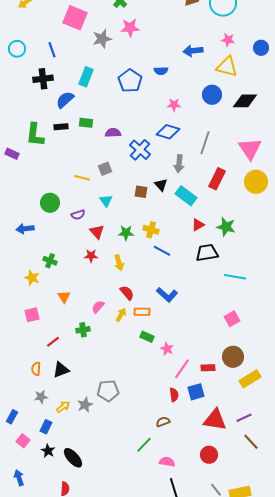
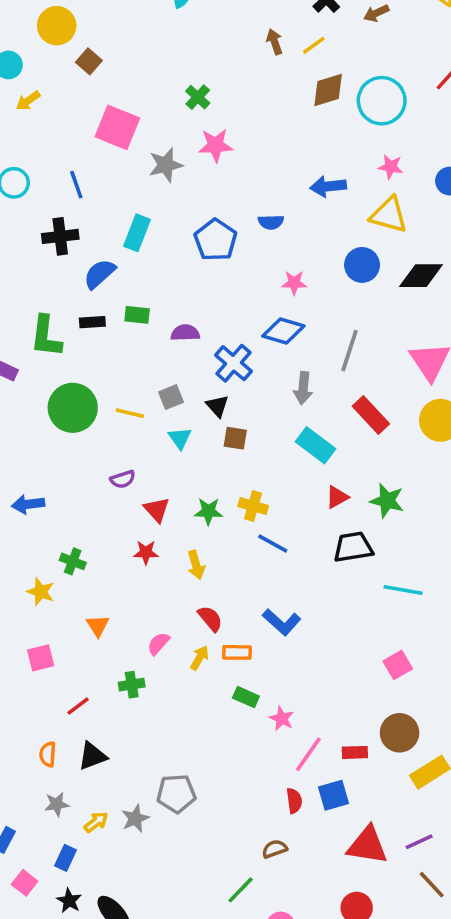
red rectangle: (217, 179) -> (371, 415), turned -70
black triangle: (161, 185) -> (217, 406), moved
cyan triangle: (106, 201) -> (180, 438), moved
green circle: (50, 203) -> (73, 408), moved, size x1.4

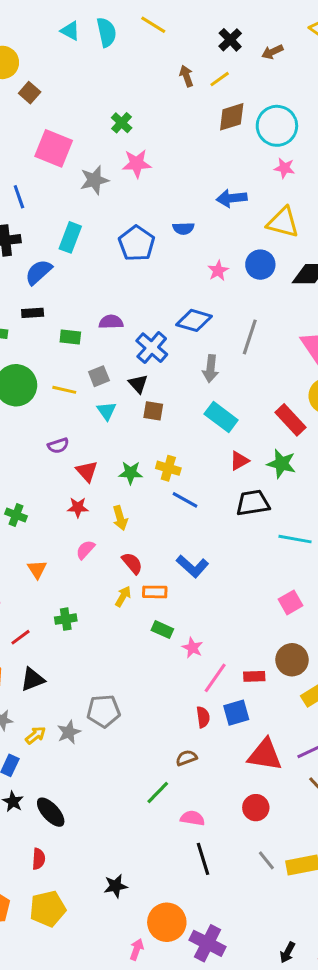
pink star: (391, 167) -> (284, 168), moved
pink star: (294, 283) -> (218, 271), moved, turned -30
green rectangle: (137, 315) -> (70, 337), moved
red rectangle: (371, 415) -> (291, 420), moved
pink semicircle: (158, 644) -> (85, 550), moved

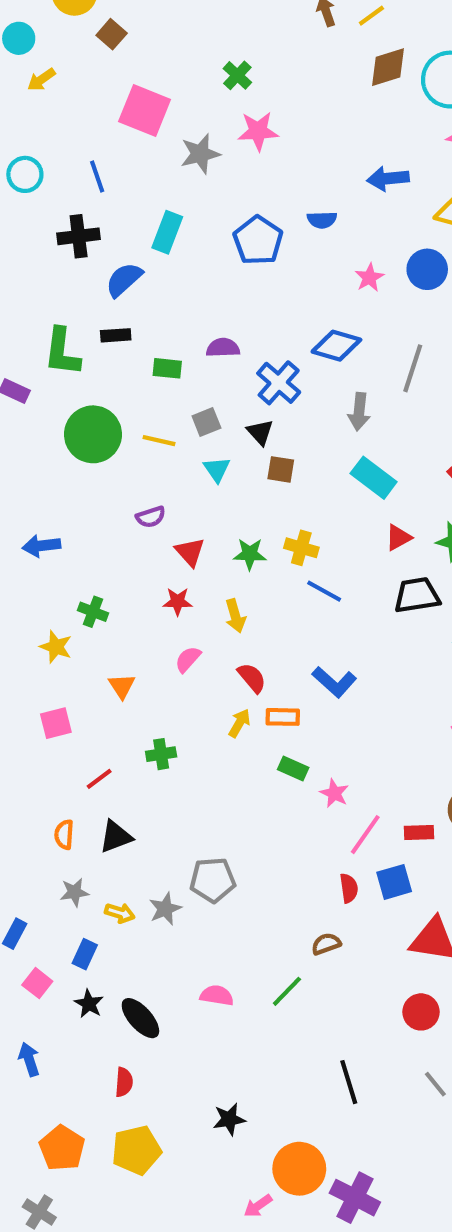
yellow arrow: (36, 735) -> (120, 913), turned 55
pink semicircle: (192, 818) -> (217, 995), moved
pink arrow: (137, 949) -> (258, 1206), turned -145

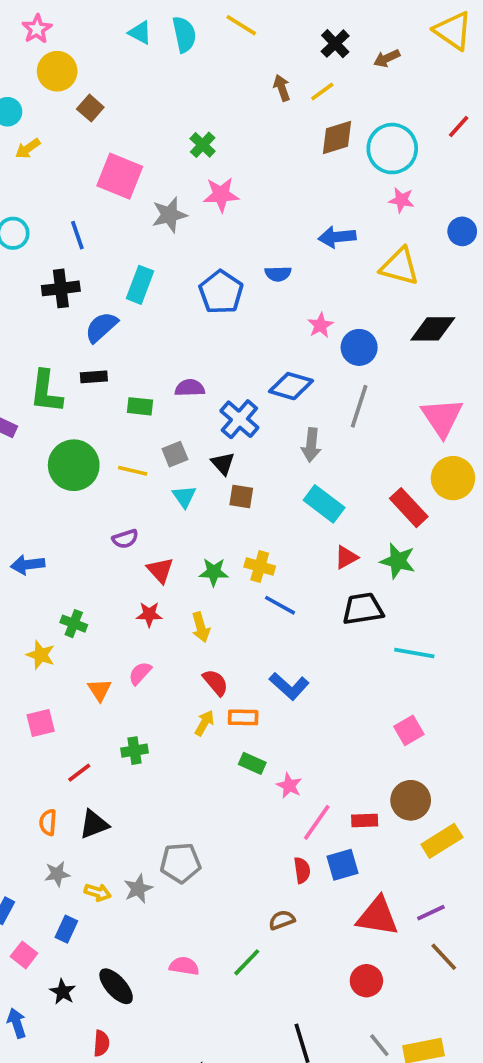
blue circle: (427, 269) -> (359, 347), moved
pink semicircle: (188, 659) -> (140, 673), moved
black star: (89, 1004) -> (63, 992), moved

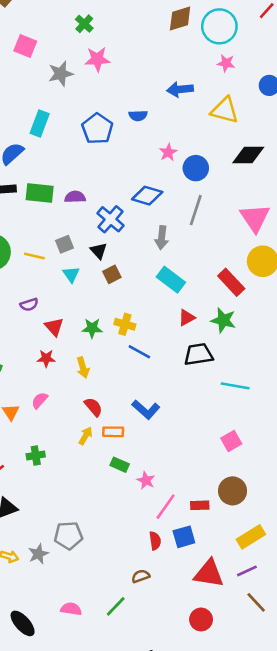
pink square: (120, 176) -> (25, 46), size x0.7
green rectangle: (140, 406) -> (40, 193), moved, size x1.5
brown square: (241, 497) -> (112, 274), turned -36
yellow rectangle: (442, 841) -> (251, 537), moved

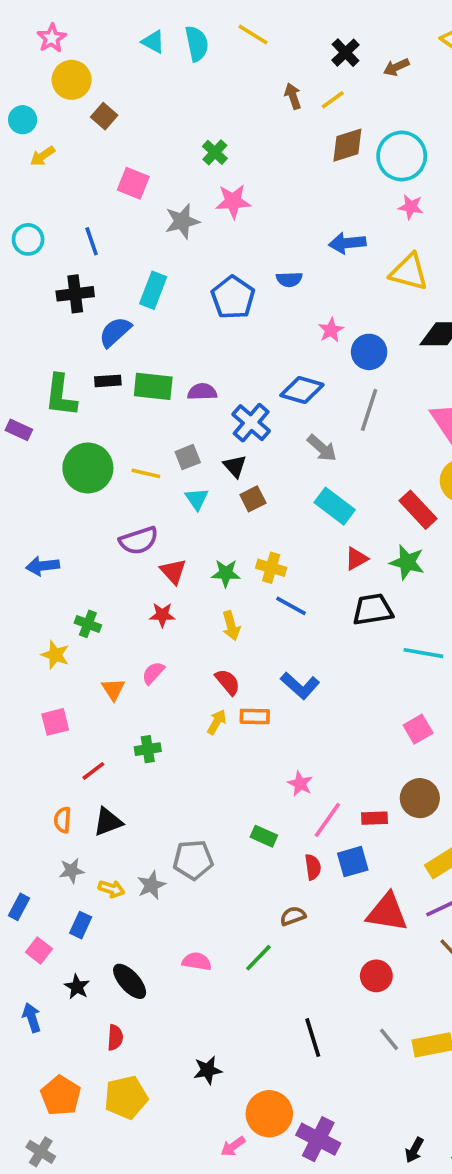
gray arrow: (162, 238) -> (322, 448), turned -55
purple semicircle: (29, 305) -> (139, 541), size x1.5
yellow arrow: (83, 368) -> (231, 626), moved
green rectangle: (120, 465) -> (264, 836), moved

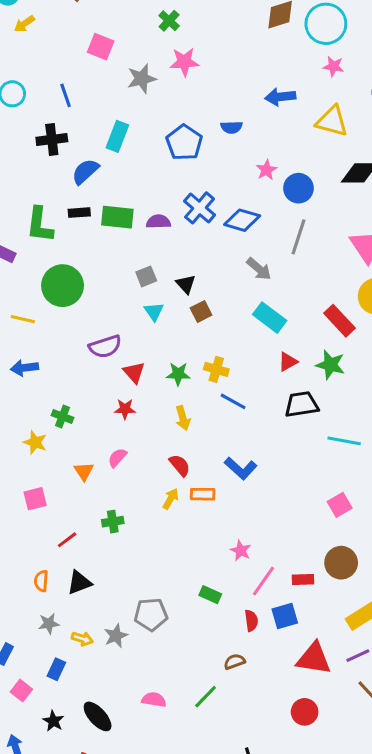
blue cross: (251, 423) -> (200, 208), moved
yellow line: (146, 473) -> (23, 319), moved

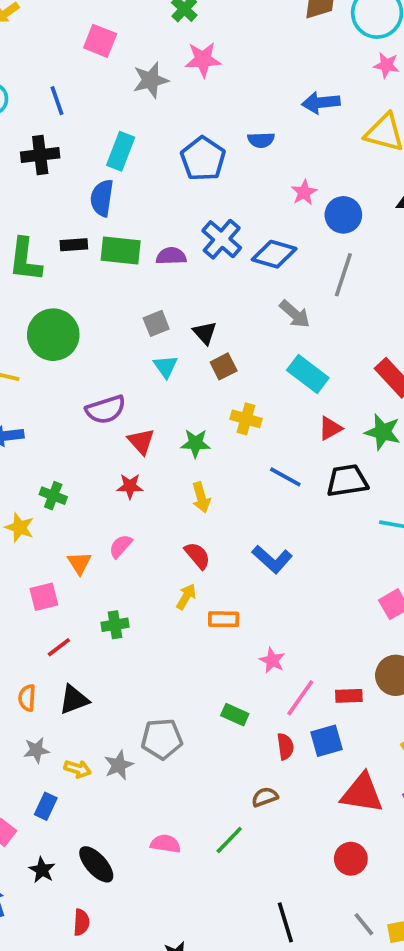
blue semicircle: (85, 171) -> (102, 198), moved, turned -40
yellow cross: (216, 369) -> (246, 419), moved
blue line: (233, 401) -> (285, 477), moved
orange rectangle: (203, 494) -> (224, 619), moved
pink square: (35, 499) -> (44, 597), moved

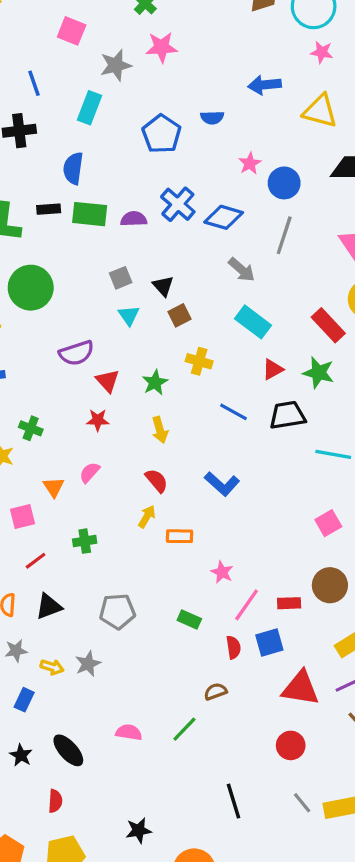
cyan rectangle: (121, 151) -> (90, 108), moved
green star: (195, 443) -> (155, 382), turned -30
gray pentagon: (162, 739) -> (117, 611), moved

